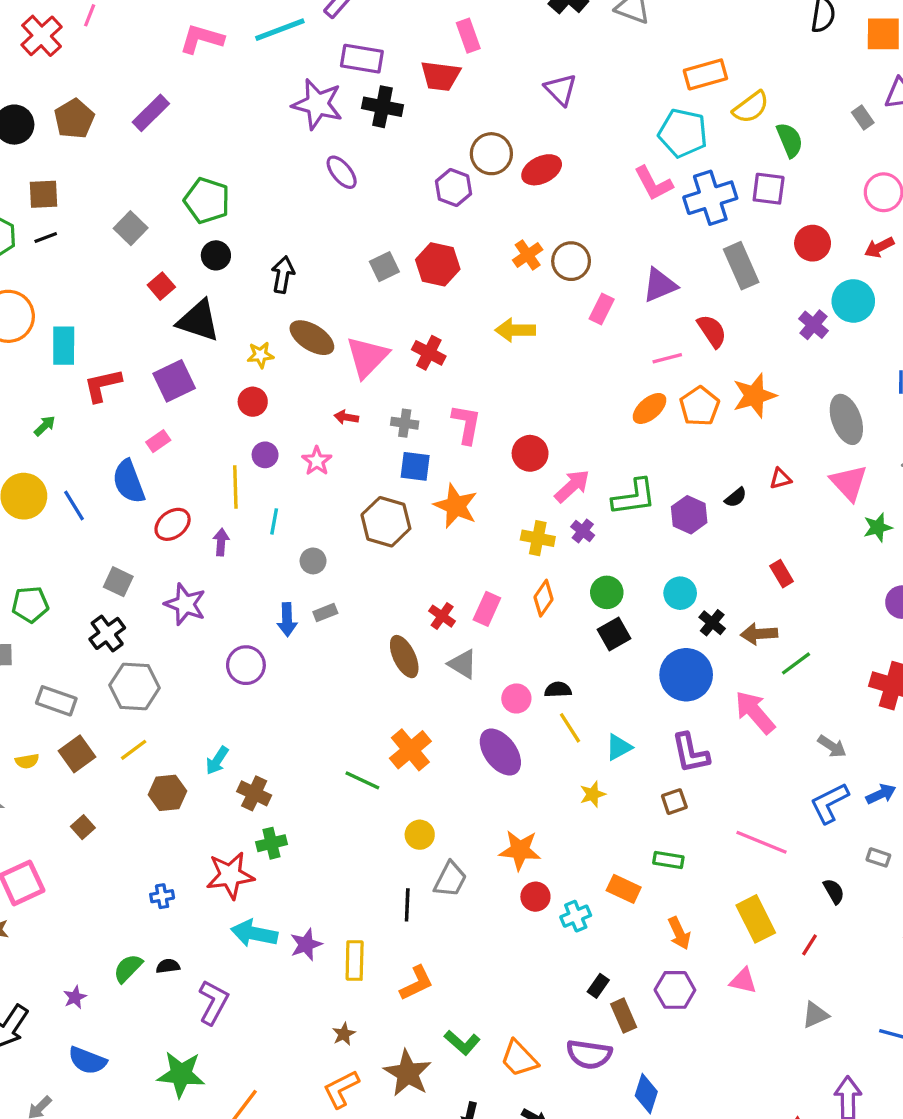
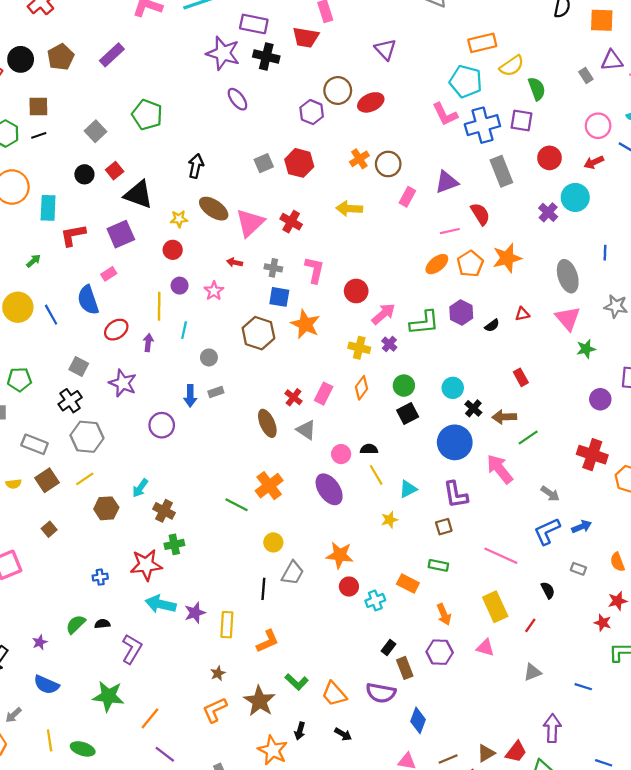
black circle: (216, 255) -> (84, 174), moved
purple hexagon: (689, 515) -> (461, 312), moved

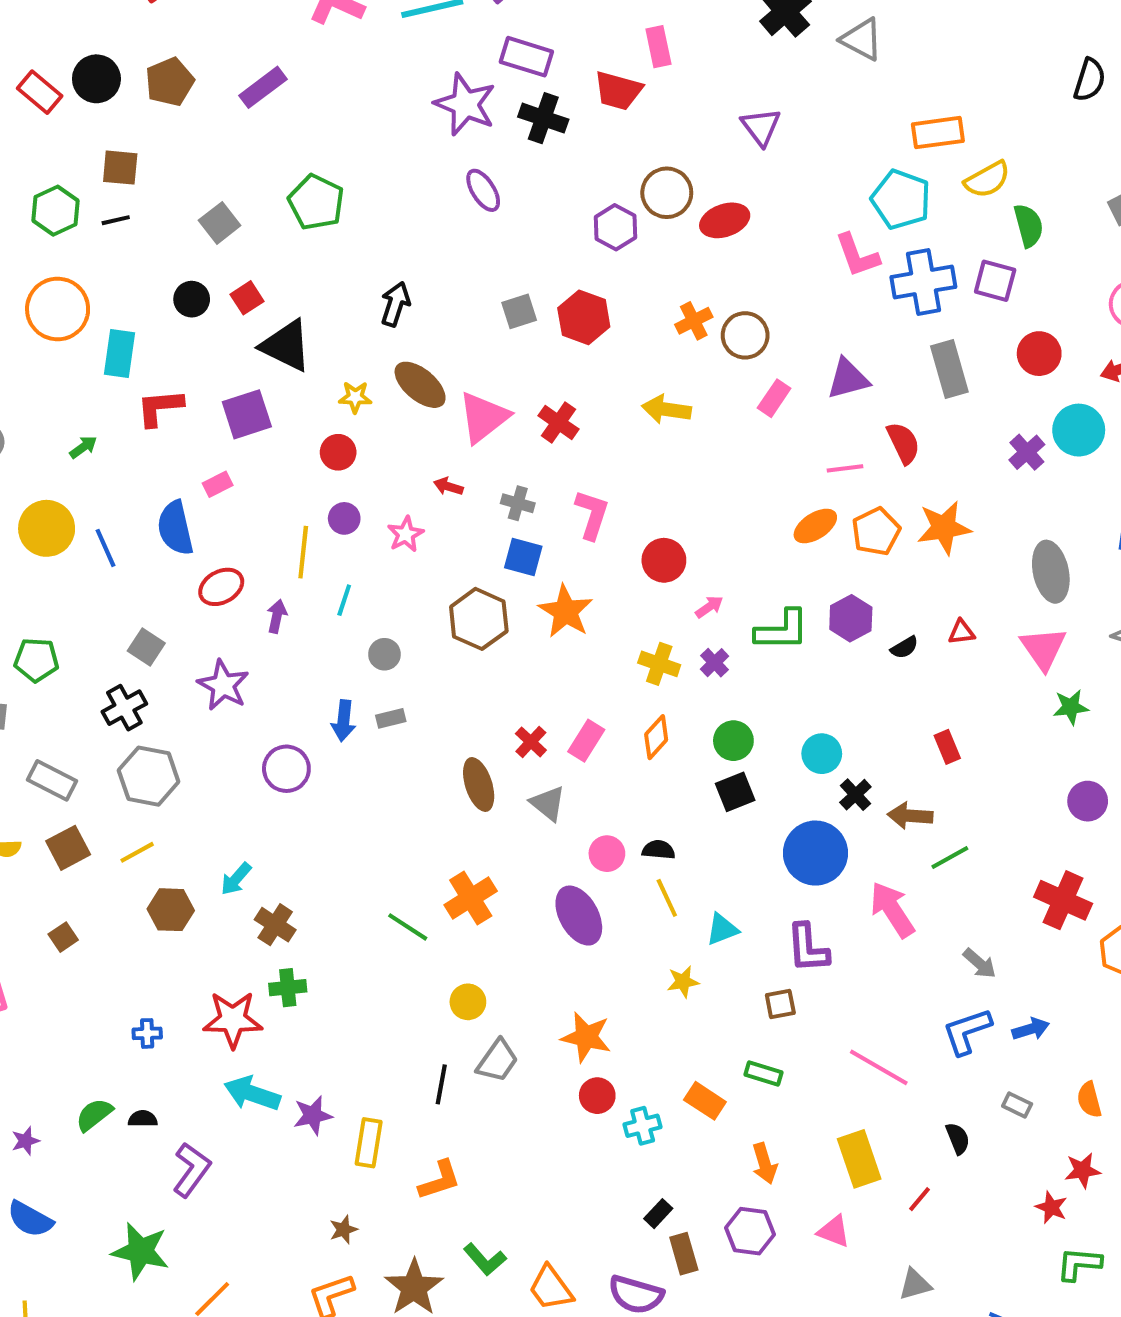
pink arrow: (383, 314) -> (709, 607), size x0.6

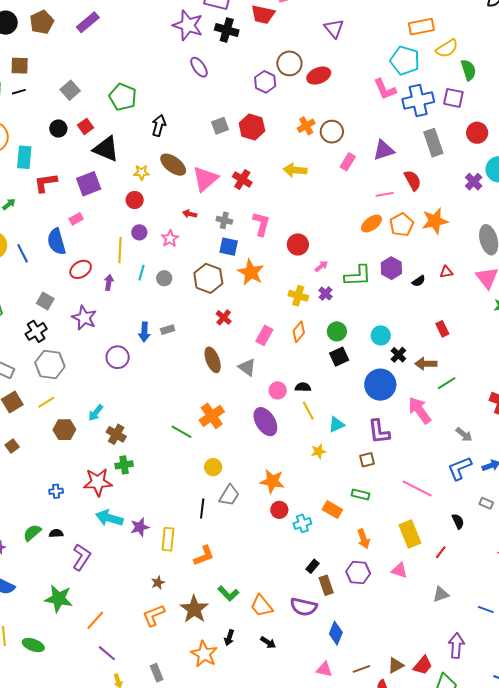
green pentagon: (316, 202) -> (123, 97), moved
gray circle: (384, 654) -> (164, 278), moved
red cross: (531, 742) -> (224, 317), moved

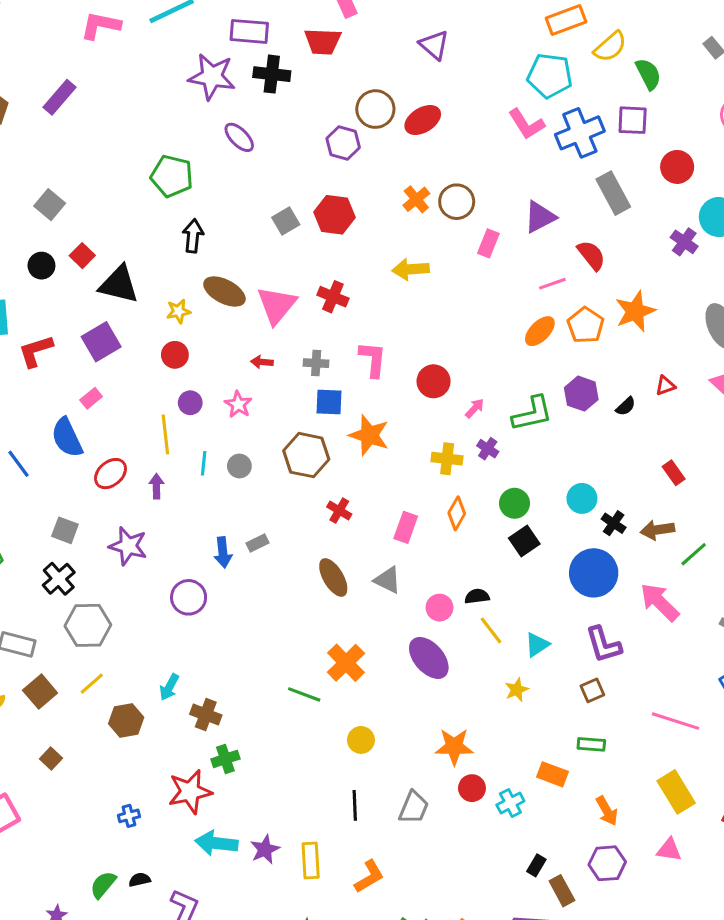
green pentagon: (123, 97) -> (172, 176), moved
gray trapezoid: (229, 495) -> (414, 808), moved

